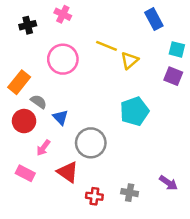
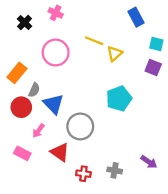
black cross: (28, 25) -> (24, 22), turned -32
gray semicircle: (39, 102) -> (34, 90), turned 80
blue triangle: (60, 117) -> (53, 104), size x1.5

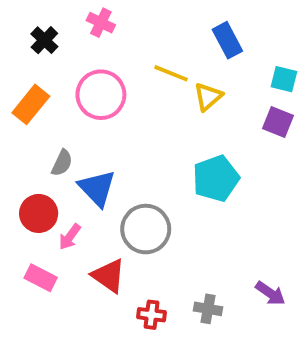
blue rectangle: (136, 17) -> (227, 40), moved
orange rectangle: (17, 73) -> (31, 104), moved
red circle: (21, 107) -> (39, 213), moved

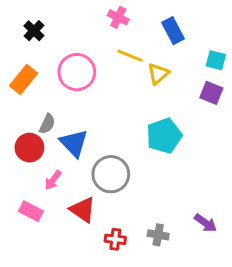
pink cross: (101, 23) -> (118, 17), moved
red circle: (39, 213) -> (29, 148), moved

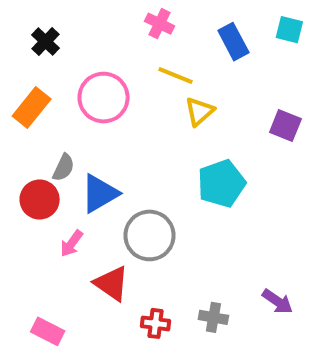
cyan square: (216, 60) -> (289, 30), moved
yellow triangle: (158, 74) -> (199, 112), moved
blue triangle: (74, 143) -> (100, 193), turned 44
pink rectangle: (31, 211) -> (48, 331), moved

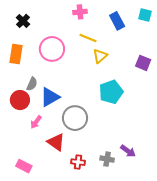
pink cross: (159, 24) -> (80, 12), turned -32
orange rectangle: (32, 108) -> (16, 54), turned -30
purple arrow: (277, 301) -> (128, 151), moved

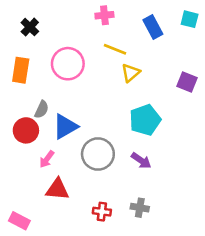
red triangle: (56, 142) -> (57, 189), moved, turned -30
purple arrow: (128, 151) -> (141, 161), moved
pink rectangle: (24, 166) -> (19, 221), moved

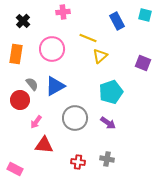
pink cross: (104, 15) -> (63, 12), moved
gray semicircle: (42, 109) -> (32, 84), turned -64
blue triangle: (65, 127) -> (55, 86), moved

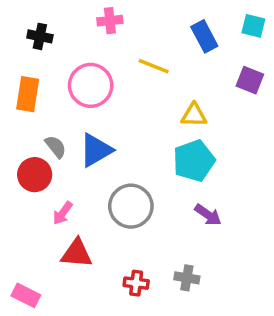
black cross: (23, 21) -> (40, 36), turned -32
yellow triangle: (100, 56) -> (194, 115), moved, turned 42
purple square: (143, 63) -> (250, 80), moved
purple arrow: (108, 123) -> (208, 215), moved

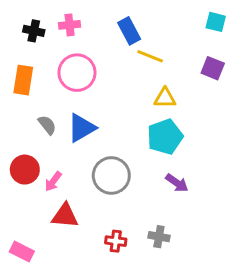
pink cross: (110, 21) -> (70, 25), moved
blue rectangle: (204, 36) -> (129, 31), moved
yellow line: (154, 66) -> (150, 56), moved
red circle: (35, 175) -> (25, 170), moved

